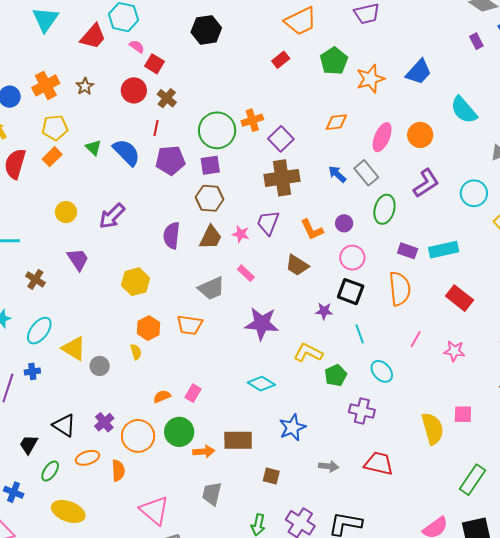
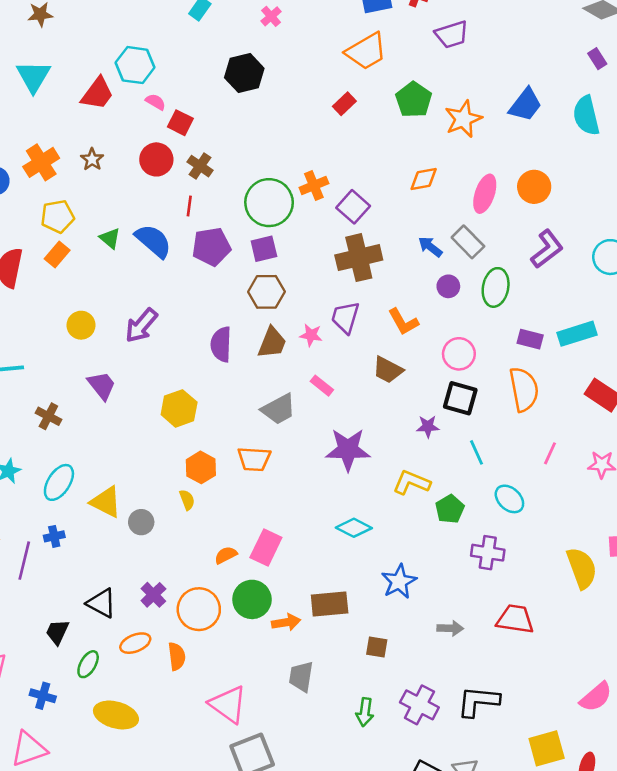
cyan semicircle: (464, 110) -> (586, 116), moved, turned 32
purple circle: (344, 223) -> (448, 286), moved
pink rectangle: (193, 393) -> (266, 547), size x1.5

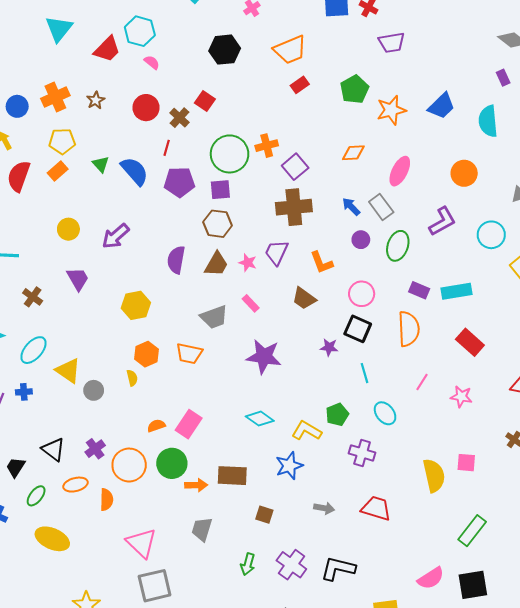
orange trapezoid: (366, 51) -> (290, 50), moved
red square: (180, 123) -> (205, 101), moved
orange circle: (534, 187) -> (464, 173), moved
yellow L-shape: (411, 482) -> (307, 431), moved

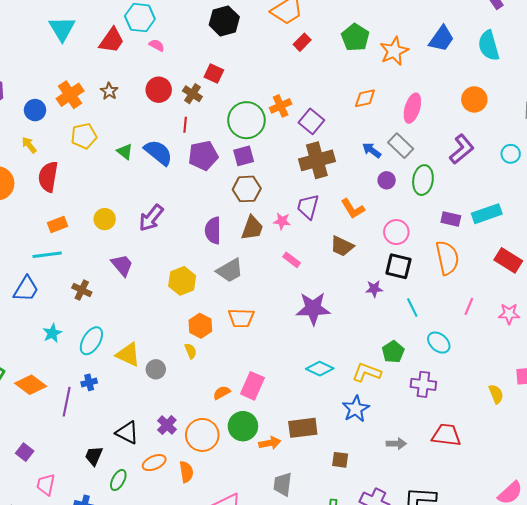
orange rectangle: (58, 171) -> (58, 224), moved, turned 30
cyan circle: (491, 235) -> (511, 154), size x0.7
gray trapezoid: (214, 317) -> (230, 270), moved
yellow semicircle: (434, 476) -> (496, 394), size x0.6

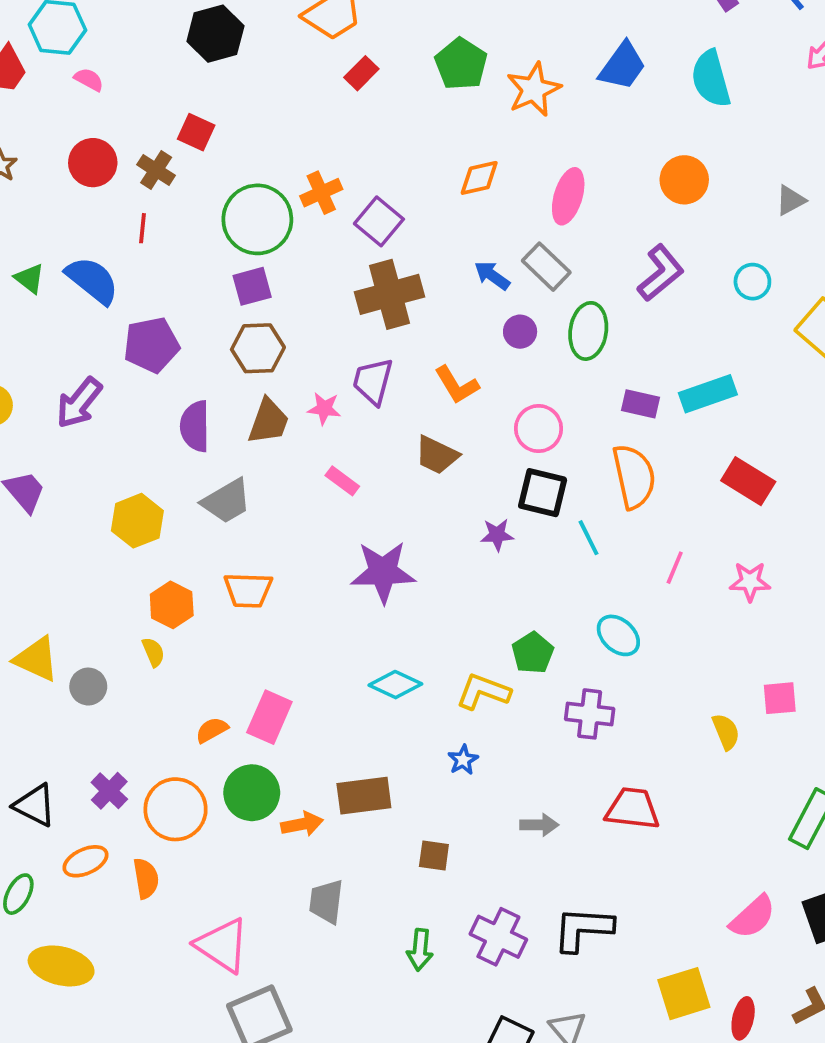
purple pentagon: (203, 155) -> (151, 345), moved
cyan line: (412, 308) -> (588, 538), moved
blue star: (356, 409) -> (463, 760), size x0.6

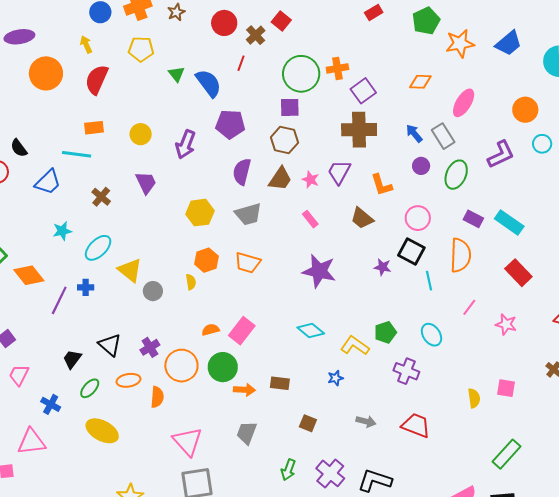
cyan circle: (752, 282) -> (542, 144), moved
cyan rectangle: (708, 394) -> (509, 223), turned 40
purple arrow: (79, 403) -> (186, 144), turned -32
brown rectangle: (364, 796) -> (280, 383), size x0.7

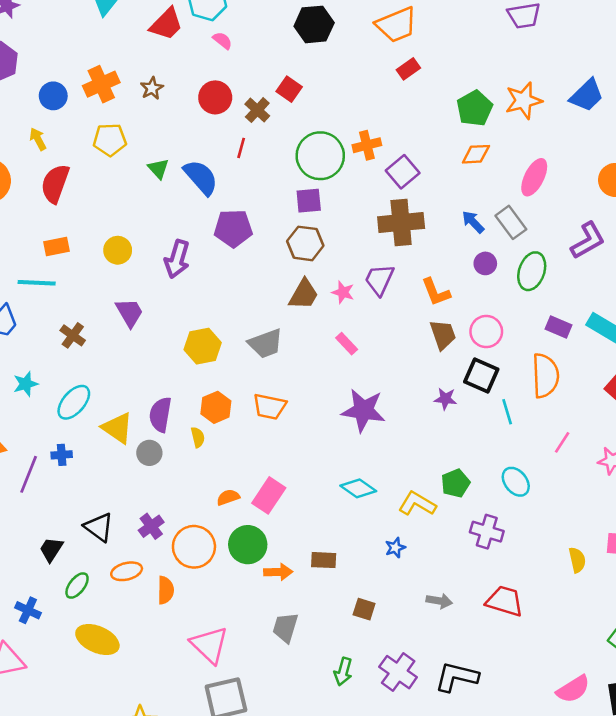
green pentagon: (426, 21) -> (475, 108), moved
purple semicircle: (242, 172) -> (160, 415), moved
brown trapezoid: (362, 218) -> (443, 334), moved, turned -145

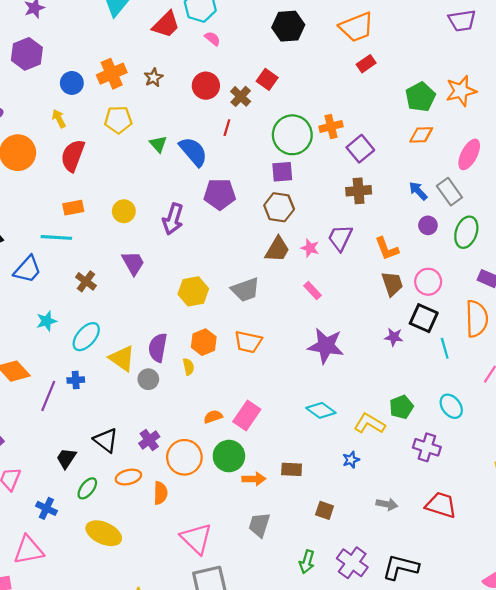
brown cross: (401, 223) -> (359, 191), size x0.7

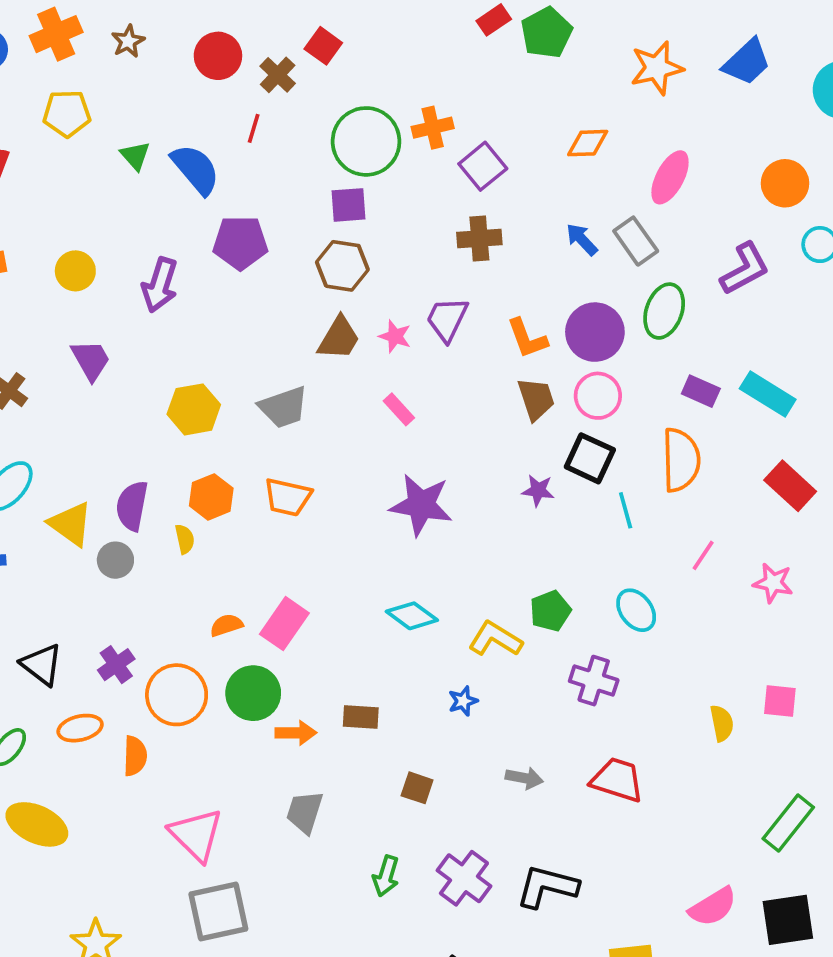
green pentagon: (420, 97) -> (547, 33), moved
purple circle: (428, 225) -> (595, 332), moved, size x1.8

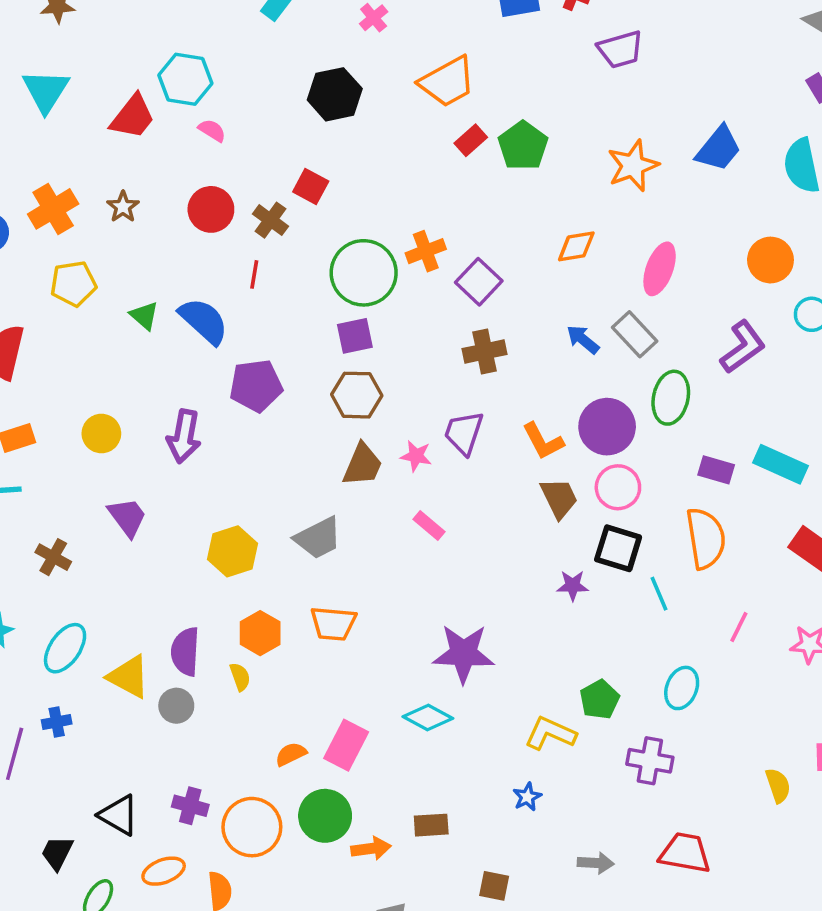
purple star: (421, 505) -> (464, 654), moved
cyan ellipse: (636, 610) -> (682, 688), turned 66
cyan diamond: (412, 616) -> (428, 717), moved
purple cross: (116, 665) -> (190, 806), turned -32

